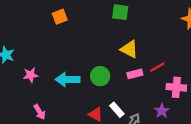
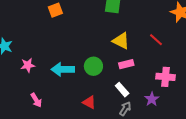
red line: (157, 67) -> (156, 40), moved, turned 72
white rectangle: (117, 110) -> (122, 90), moved

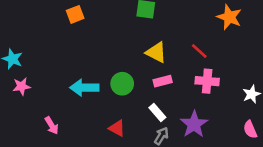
pink star: (28, 65) -> (22, 86), moved
pink cross: (166, 77) -> (207, 81), moved
purple star: (152, 99) -> (194, 124), size x1.5

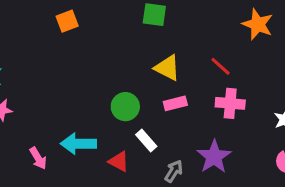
cyan arrow: (84, 88) -> (78, 144), moved
white rectangle: (157, 112) -> (146, 140), moved

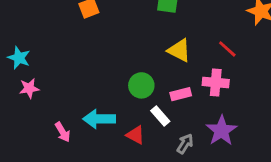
pink rectangle: (175, 103) -> (181, 94), moved
pink cross: (230, 103) -> (216, 83), moved

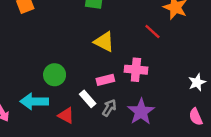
red line: (227, 49) -> (152, 32), moved
green circle: (141, 85) -> (55, 75), moved
gray arrow: (185, 144) -> (109, 108), moved

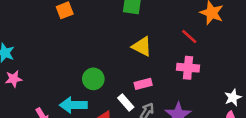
pink cross: (136, 70) -> (188, 68), moved
white star: (197, 82) -> (233, 98), moved

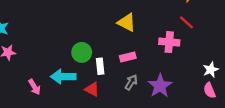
red line: (189, 37) -> (186, 22), moved
white rectangle: (126, 103) -> (100, 66), moved, turned 35

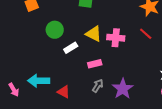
pink cross: (169, 42) -> (116, 38), moved
green circle: (82, 52) -> (55, 30), moved
white rectangle: (100, 66) -> (71, 48), moved, turned 64

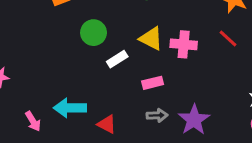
gray arrow: (98, 86) -> (157, 115), turned 56

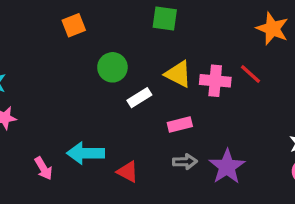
red line: (228, 38) -> (251, 74), moved

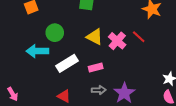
pink cross: (215, 81) -> (117, 41), turned 36
white rectangle: (139, 98) -> (67, 63), moved, size x1.5
cyan arrow: (86, 153) -> (37, 51), moved

